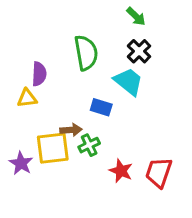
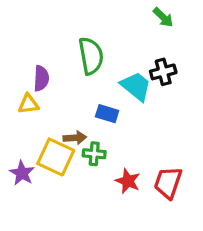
green arrow: (136, 16) -> (163, 17), moved
black cross: (139, 51) -> (163, 72), moved, turned 30
green cross: (89, 145) -> (94, 154), turned 30
yellow square: (53, 148) -> (56, 157), turned 32

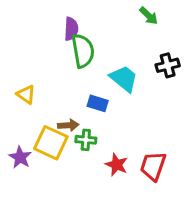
black cross: (163, 72) -> (168, 65), moved
purple semicircle: (41, 78) -> (71, 29), moved
yellow triangle: (28, 104) -> (26, 95), turned 42

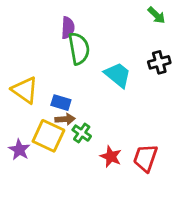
green arrow: (149, 16) -> (157, 15), moved
yellow triangle: (26, 95) -> (25, 90), size x1.5
blue rectangle: (98, 103) -> (61, 103), moved
green cross: (86, 140) -> (82, 133), turned 30

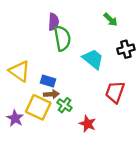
green arrow: (157, 15) -> (111, 20), moved
red trapezoid: (145, 158) -> (115, 92), moved

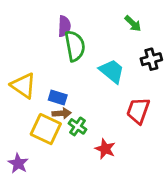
purple star: (15, 118) -> (18, 163), moved

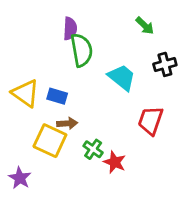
blue rectangle: (58, 97) -> (57, 96), moved
green cross: (77, 126) -> (93, 149), moved

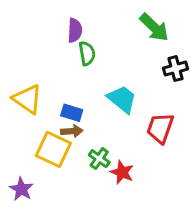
green arrow: (145, 26) -> (154, 27), size x1.5
green semicircle: (82, 50) -> (87, 53), size x0.7
cyan trapezoid: (122, 77) -> (122, 99), moved
blue rectangle: (57, 96) -> (72, 113), moved

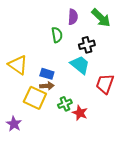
purple semicircle: (75, 30) -> (73, 17), moved
black cross: (176, 69) -> (87, 45), moved
green cross: (99, 159) -> (65, 104), turned 32

